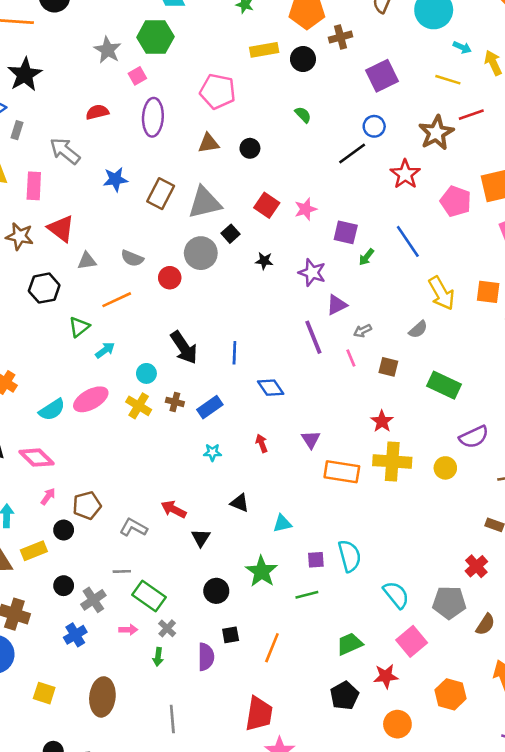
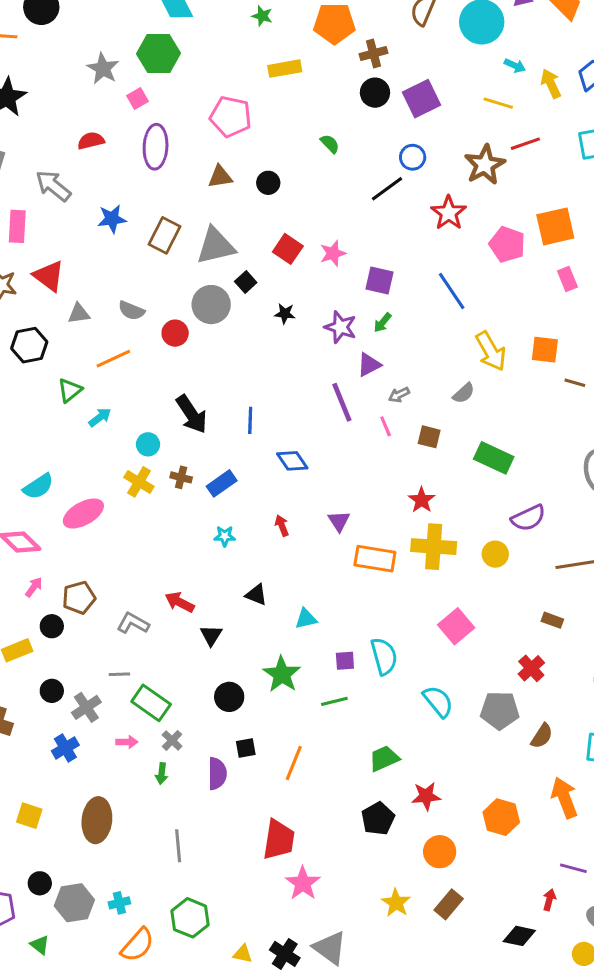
black circle: (303, 59) -> (375, 93), moved
green arrow: (366, 257) -> (383, 323), moved
pink ellipse: (91, 399) -> (83, 513), moved
pink square: (412, 641) -> (456, 626), moved

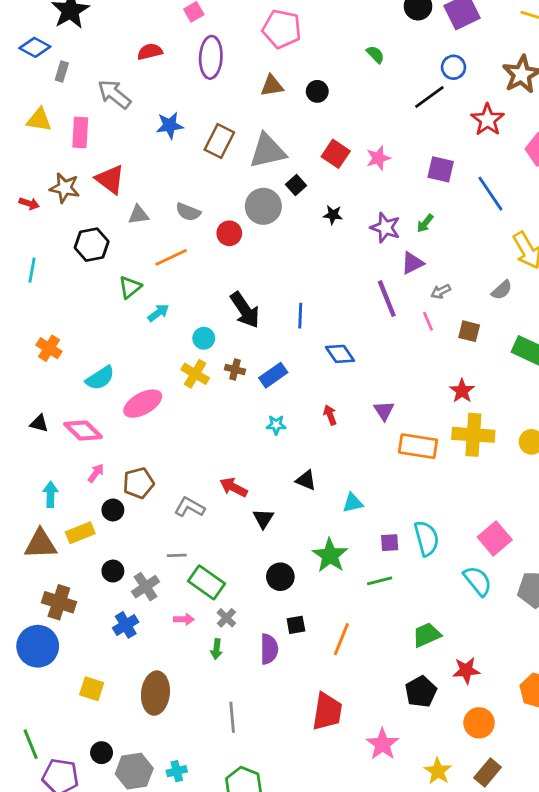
purple square: (379, 280) -> (441, 169), moved
pink square: (456, 626) -> (495, 538), moved
pink star: (303, 883) -> (383, 744), moved

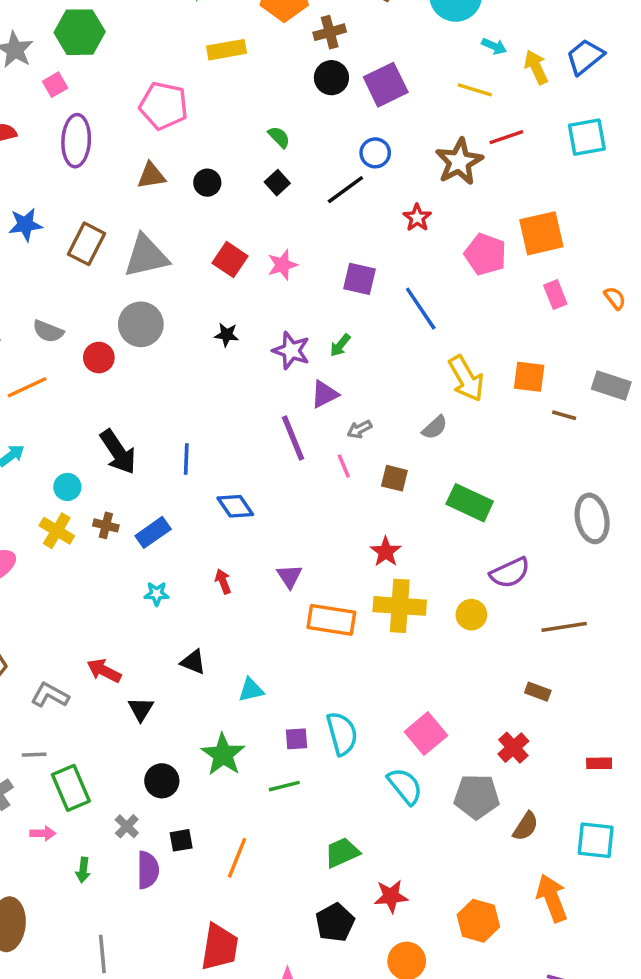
red star: (488, 120) -> (417, 218), size x0.7
black square: (296, 185) -> (277, 183), moved
green rectangle: (207, 582) -> (71, 788), turned 32
gray cross: (226, 618) -> (127, 826), moved

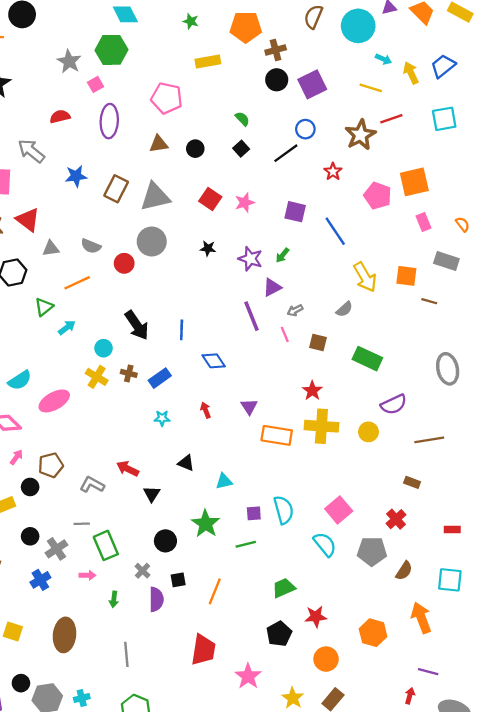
gray rectangle: (611, 386) -> (446, 261), moved

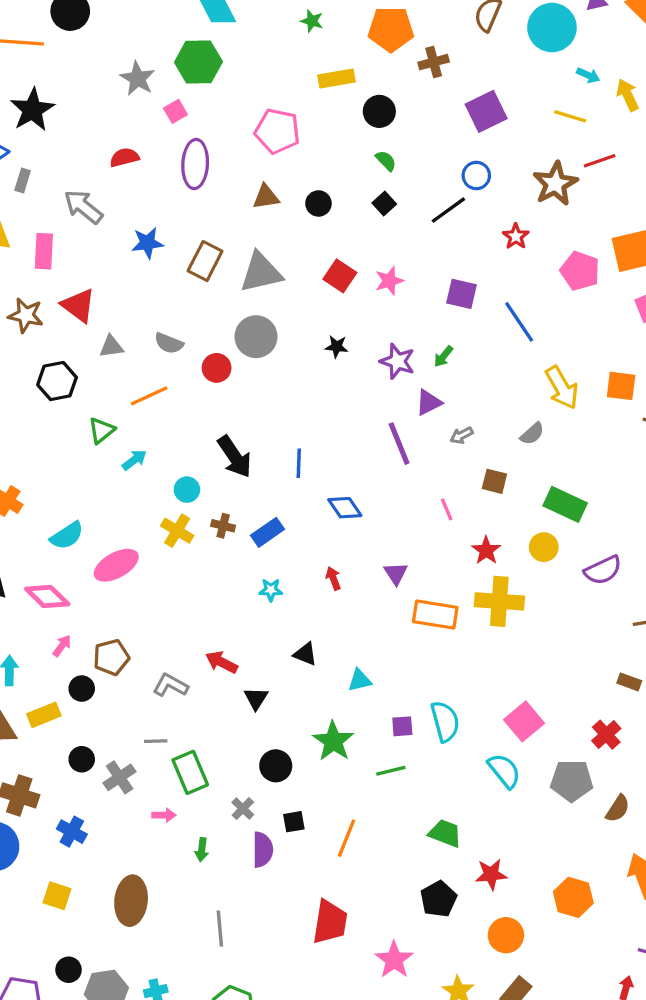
black circle: (277, 80) -> (379, 111), moved
pink line: (285, 334) -> (447, 509), moved
yellow circle: (368, 432) -> (544, 547), moved
blue cross: (40, 580) -> (72, 832), moved, turned -30
green trapezoid: (284, 588) -> (445, 833), turned 45

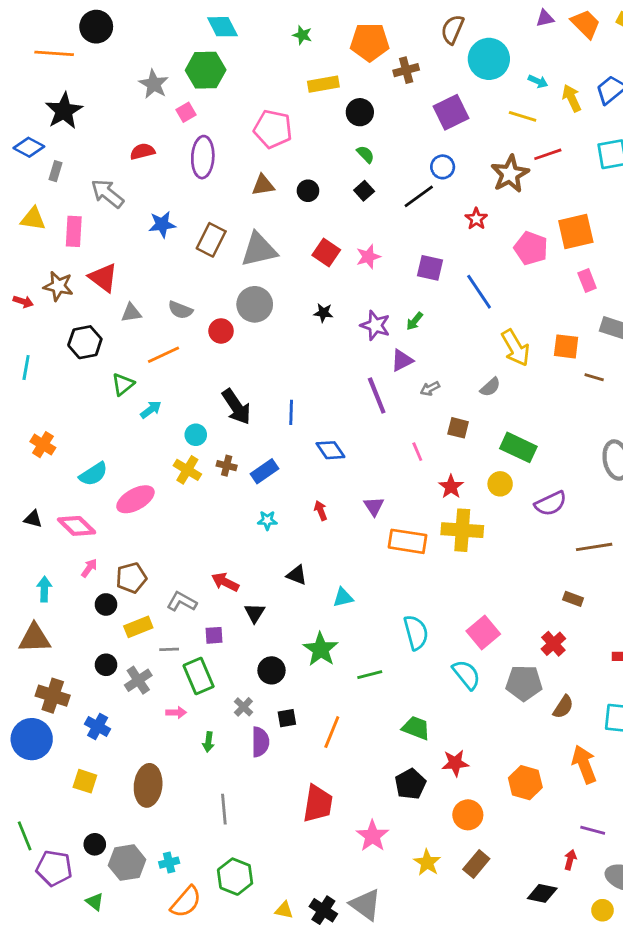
cyan circle: (552, 28) -> (489, 59), moved
yellow rectangle: (44, 715) -> (138, 627), moved
purple square: (402, 726) -> (214, 635), moved

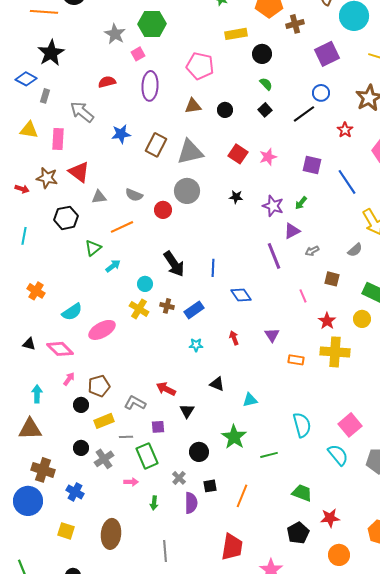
orange rectangle: (408, 541) -> (296, 360), size x0.6

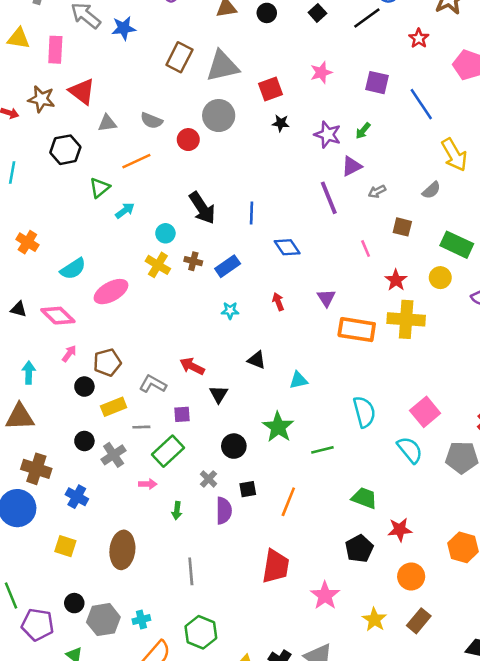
blue star: (121, 134) -> (124, 28), moved
red square: (238, 154) -> (271, 89), moved, turned 36
orange rectangle: (296, 360) -> (357, 330), size x1.8
green rectangle: (147, 456) -> (168, 451), turned 70

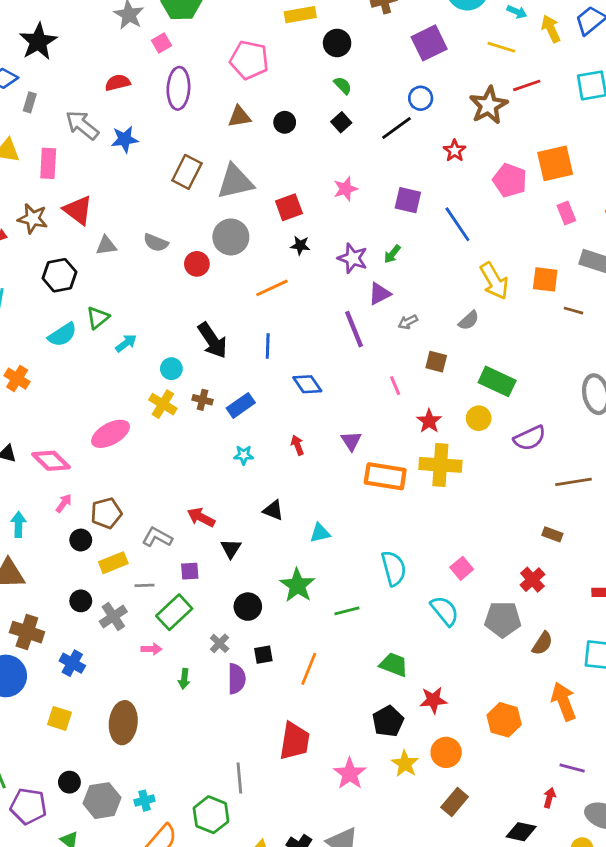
orange line: (136, 161) -> (272, 288), moved
cyan semicircle: (73, 269) -> (62, 335), moved
pink square: (425, 412) -> (462, 568), size x0.7
gray line: (191, 571) -> (239, 778), moved
yellow star: (374, 620) -> (405, 764), moved

